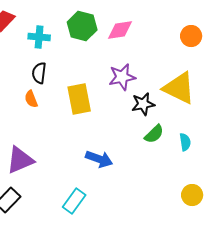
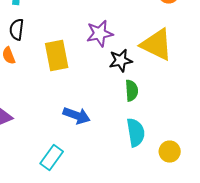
green semicircle: (154, 134) -> (132, 90), turned -50
cyan semicircle: (185, 142) -> (136, 132), moved, size x1.6

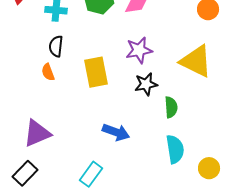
black star: (121, 60) -> (146, 84), moved

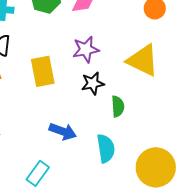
cyan semicircle: (175, 149) -> (106, 148), moved
yellow circle: (209, 168) -> (156, 167), size x1.8

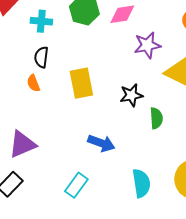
purple star: (86, 49) -> (147, 45), moved
cyan semicircle: (106, 148) -> (141, 183), moved

